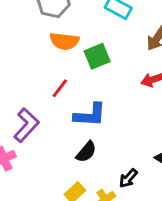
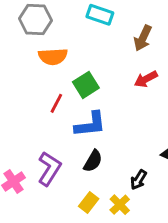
green square: (97, 56) -> (86, 85), moved
purple L-shape: (26, 125) -> (49, 169), moved

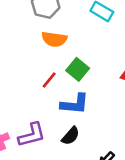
green square: (86, 85) -> (78, 69), turned -30
purple L-shape: (49, 169) -> (32, 135), turned 32

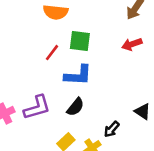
green square: (78, 69) -> (80, 41), turned -30

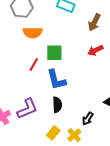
blue L-shape: (78, 75) -> (56, 80), turned 80
black semicircle: (75, 107) -> (57, 105), turned -35

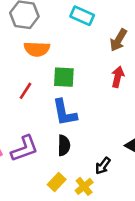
red arrow: (95, 50) -> (118, 77), turned 126
red line: (34, 64) -> (26, 91), moved

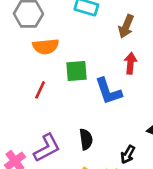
blue L-shape: (64, 113) -> (108, 91), moved

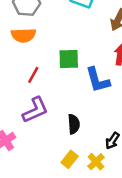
orange semicircle: (46, 47) -> (23, 35), moved
purple L-shape: (47, 148) -> (35, 110), moved

